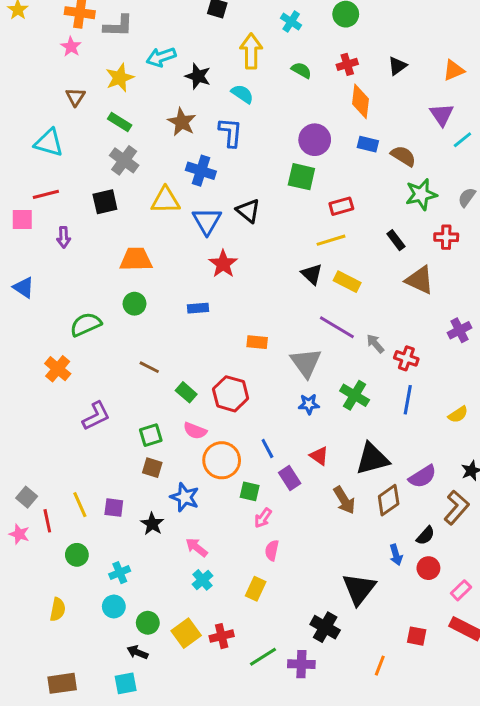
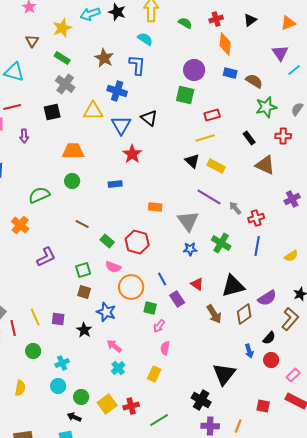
black star: (198, 76) -> (117, 12), moved
red cross: (406, 358) -> (256, 218), turned -35
purple cross: (301, 664) -> (210, 426), moved

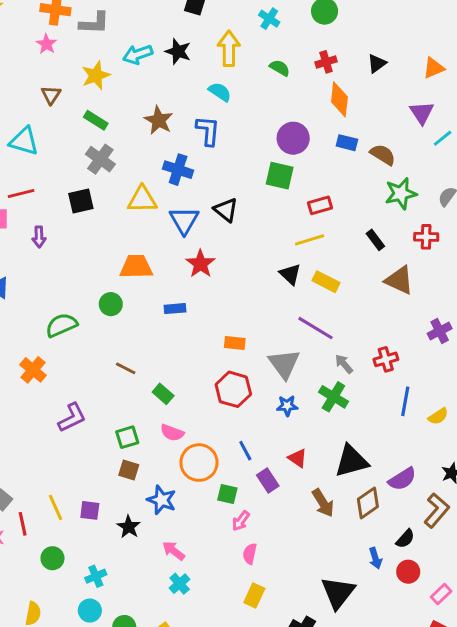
orange trapezoid: (73, 151) -> (136, 267), moved
gray arrow: (235, 208) -> (344, 364), moved
red hexagon: (137, 242) -> (233, 389), moved
blue line: (257, 246) -> (405, 401), moved
yellow rectangle: (154, 374) -> (254, 596), moved

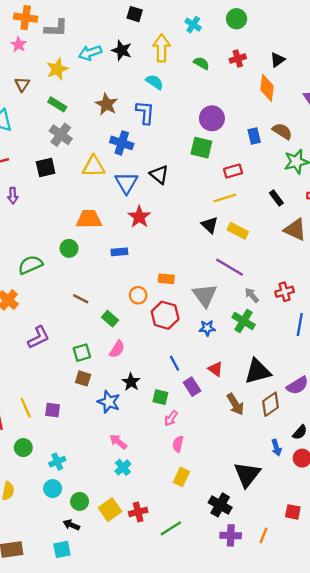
orange diamond: (339, 99) -> (267, 88), moved
blue rectangle: (347, 143) -> (254, 136), moved, turned 63
pink semicircle: (172, 433) -> (117, 349), turned -78
orange circle: (199, 463) -> (138, 295), moved, size x0.6
black star: (129, 527) -> (131, 382), moved

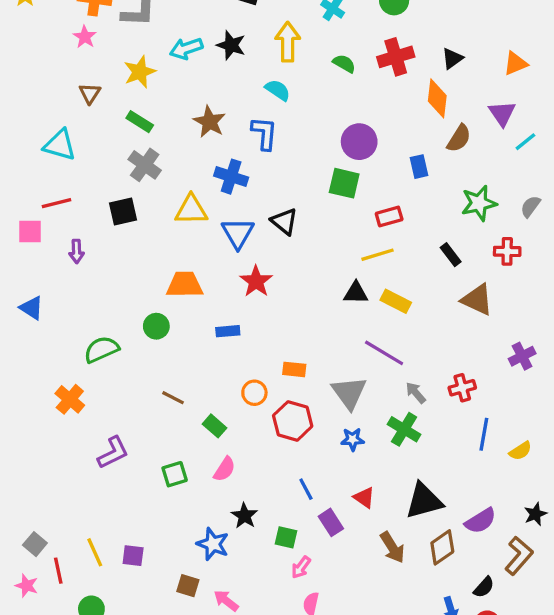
red cross: (238, 59) -> (396, 57), size x1.5
brown semicircle: (282, 131) -> (459, 138), moved, turned 90
black triangle: (210, 225) -> (356, 293), turned -42
brown square: (83, 378) -> (188, 586), moved

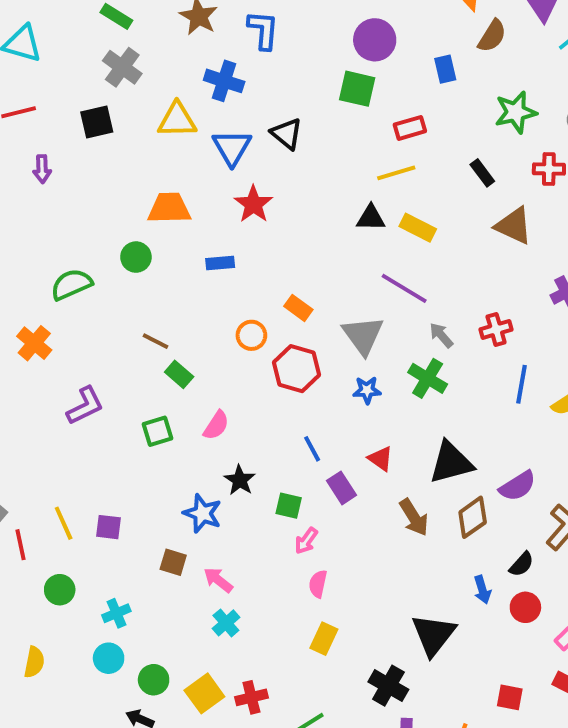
orange rectangle: (294, 369) -> (298, 308), turned 30
green rectangle: (214, 426) -> (179, 374), moved

